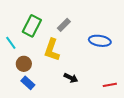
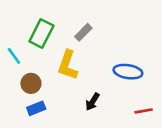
blue ellipse: (100, 41) -> (128, 72), moved
black arrow: (71, 78) -> (93, 102), turned 96
blue rectangle: (28, 83) -> (36, 108), turned -64

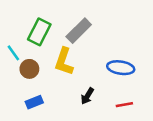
gray rectangle: (83, 32) -> (79, 31), size x1.5
brown circle: (31, 83) -> (29, 69), moved
red line: (144, 111) -> (124, 105), moved

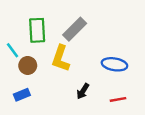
green rectangle: (39, 32) -> (37, 30), turned -30
blue rectangle: (34, 102) -> (22, 95), moved

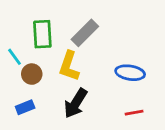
black arrow: (83, 91) -> (76, 103), moved, size x1.6

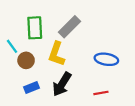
blue rectangle: (25, 107) -> (31, 88), moved
red line: (134, 113) -> (101, 93), moved

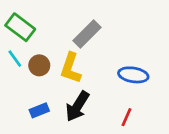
green rectangle: (35, 28) -> (20, 27), moved, turned -50
brown circle: (26, 60) -> (39, 65), moved
red line: (101, 93) -> (126, 117), turned -56

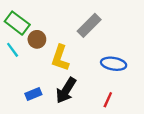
gray rectangle: (87, 34) -> (89, 25), moved
brown circle: (39, 65) -> (37, 39), moved

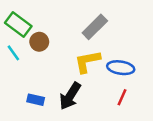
yellow L-shape: (60, 58) -> (87, 61), moved, turned 60
blue rectangle: (33, 94) -> (36, 100), turned 35
red line: (108, 100) -> (122, 97), moved

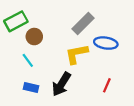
green rectangle: (18, 24) -> (16, 21), turned -65
cyan line: (13, 53) -> (28, 60), moved
blue ellipse: (121, 68) -> (106, 43), moved

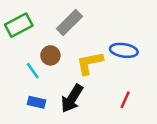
gray rectangle: (83, 24) -> (69, 23), moved
brown circle: (34, 37) -> (50, 55), moved

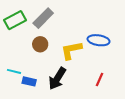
gray rectangle: (69, 23) -> (43, 18), moved
cyan line: (33, 71) -> (14, 71), moved, turned -40

